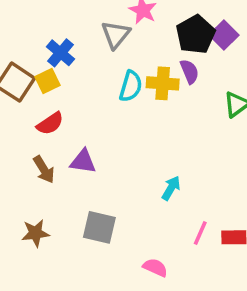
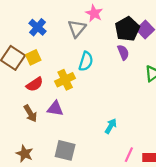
blue cross: (60, 53) -> (38, 27), moved
yellow cross: (163, 83) -> (65, 80), moved, turned -30
brown star: (35, 233) -> (25, 154), turned 30

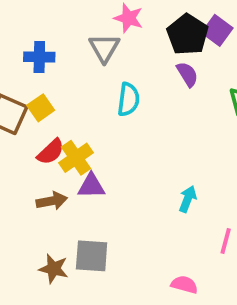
blue cross: (38, 27) -> (39, 57), turned -30
yellow cross: (65, 80) -> (76, 158), moved
brown arrow: (30, 113) -> (52, 201), turned -60
gray square: (65, 150) -> (92, 256), moved

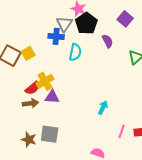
black pentagon: (188, 34) -> (86, 23), moved
blue cross: (39, 57) -> (56, 36), moved
red semicircle: (51, 152) -> (32, 88), moved

